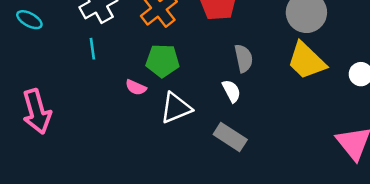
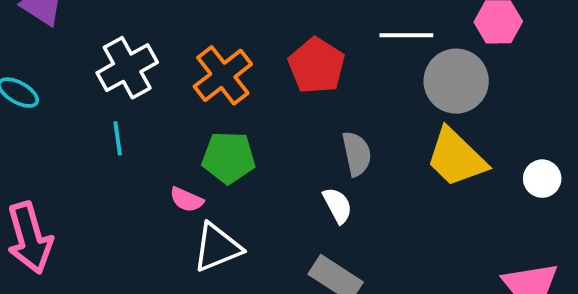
white triangle: (176, 108) -> (217, 247), moved

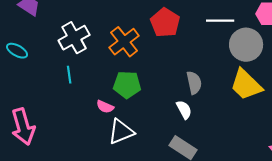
red pentagon: (317, 66) -> (165, 23), moved

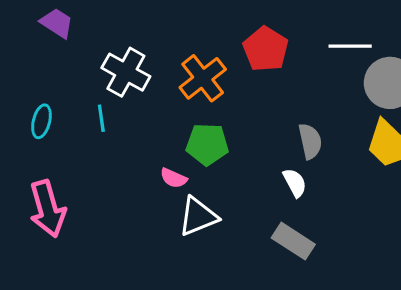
white cross: (74, 38) -> (126, 72), turned -32
cyan ellipse: (17, 51) -> (41, 121), moved, turned 75
cyan line: (69, 75) -> (101, 118), moved

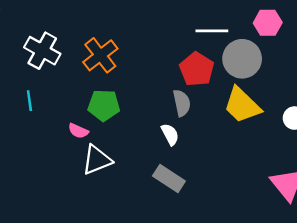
red pentagon: (266, 49) -> (197, 69), moved
cyan line: (101, 118) -> (29, 101), moved

